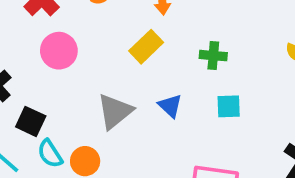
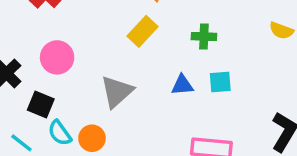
pink circle: (59, 51) -> (57, 57), moved
blue triangle: (170, 106) -> (182, 85), moved, turned -45

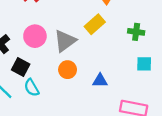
blue triangle: (182, 85) -> (100, 81), moved
gray triangle: (117, 92) -> (65, 41), moved
orange circle: (92, 138) -> (68, 70), moved

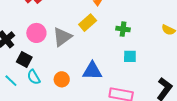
orange circle: (68, 70) -> (62, 79), moved
blue triangle: (100, 81) -> (92, 71), size x1.5

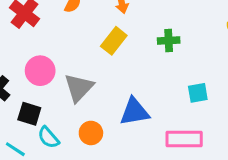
gray triangle: (62, 37) -> (79, 88), moved
cyan square: (130, 56) -> (198, 93), moved

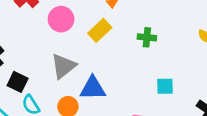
pink circle: (40, 71) -> (61, 19), moved
blue triangle: (134, 112) -> (93, 88), moved

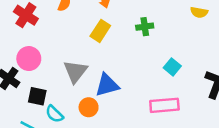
pink circle: (61, 19) -> (29, 59), moved
cyan square: (165, 86) -> (172, 67), turned -35

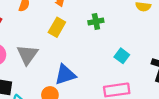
gray triangle: (75, 71) -> (27, 55), moved

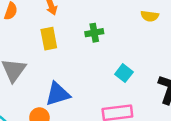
yellow rectangle: (57, 27) -> (49, 39), turned -42

